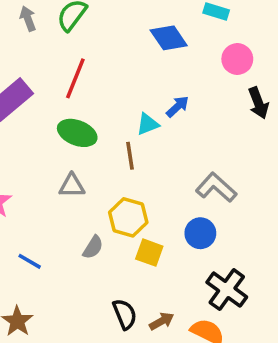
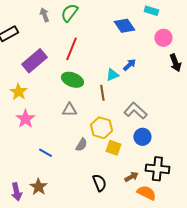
gray L-shape: (216, 187) -> (135, 111), moved
black cross: (227, 290) -> (157, 169), turned -30
brown arrow: (162, 321) -> (131, 177), moved

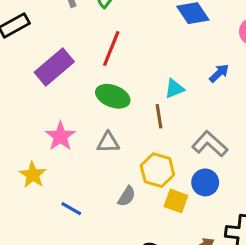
blue arrow: (129, 65) -> (219, 73), moved
yellow star: (18, 92) -> (33, 175), moved
pink star: (25, 119) -> (60, 136), moved
blue circle: (142, 137) -> (205, 182), moved

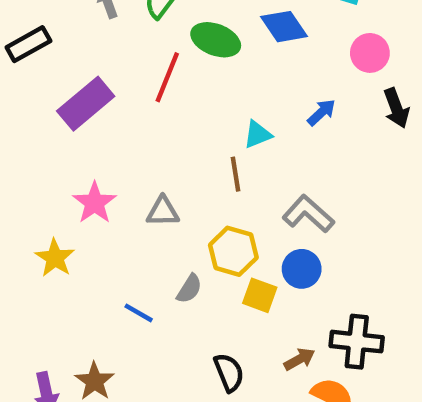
green ellipse: (113, 96) -> (216, 40), moved
blue line: (71, 209) -> (139, 313), moved

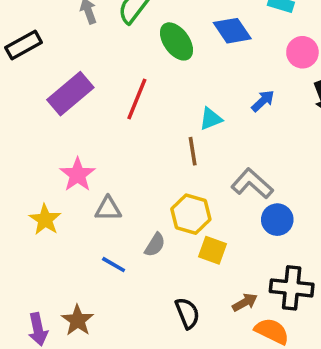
green ellipse: (216, 40) -> (176, 41), turned 33
red line: (167, 77) -> (137, 99), moved
gray triangle: (163, 212) -> (108, 209), moved
blue circle: (302, 269) -> (277, 220), moved

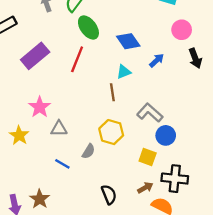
blue diamond: (232, 31) -> (128, 41), moved
green ellipse: (176, 41) -> (88, 28), moved
yellow square: (212, 250) -> (148, 157), moved

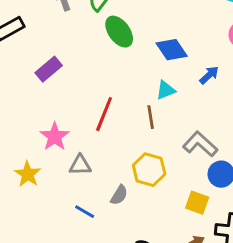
purple rectangle: (35, 56) -> (49, 69), size x0.7
red line: (77, 59) -> (104, 114), moved

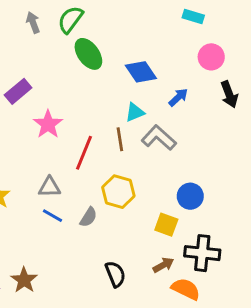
red line: (104, 114) -> (84, 153), moved
pink star: (55, 137) -> (48, 124), moved
gray L-shape: (200, 144) -> (159, 138), moved
blue line: (85, 212) -> (52, 216), moved

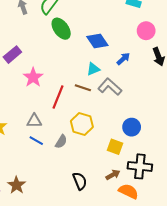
brown line: (120, 139) -> (83, 88), turned -63

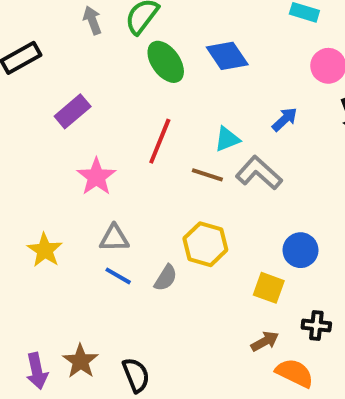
blue diamond: (97, 41) -> (227, 56), moved
pink star: (33, 77) -> (96, 177), moved
red line: (58, 97) -> (160, 141), moved
black cross: (140, 166) -> (316, 325), size x0.6
black semicircle: (80, 181) -> (136, 375), moved

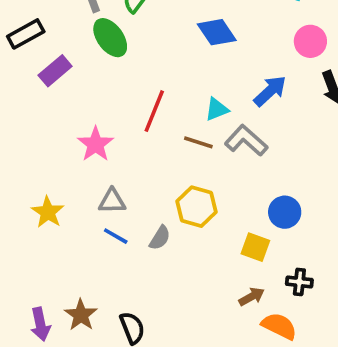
green ellipse: (166, 62) -> (110, 38), moved
purple rectangle: (73, 111) -> (55, 71), moved
blue arrow: (285, 119) -> (270, 91), size x1.4

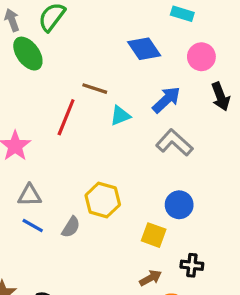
blue diamond: (217, 32) -> (144, 49), moved
gray L-shape: (246, 141) -> (174, 143), moved
brown line: (198, 142) -> (95, 89), moved

